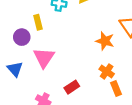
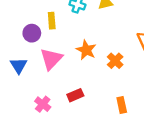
orange star: (105, 41) -> (86, 50), moved
orange cross: (107, 71) -> (115, 61), moved

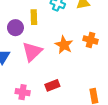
orange cross: (115, 61) -> (90, 40), moved, turned -32
pink cross: (43, 104) -> (23, 92), turned -32

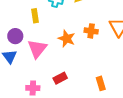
purple circle: (15, 28) -> (15, 36), moved

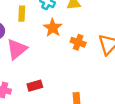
orange star: (67, 39) -> (53, 28), moved

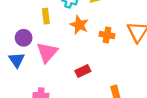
red rectangle: (35, 86) -> (83, 71), moved

